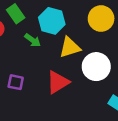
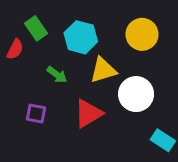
green arrow: (33, 40) -> (57, 75), moved

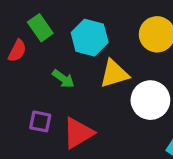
red triangle: (88, 113) -> (78, 133), moved

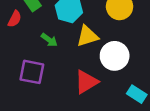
purple square: (40, 121) -> (32, 72), size x1.5
red triangle: (78, 133) -> (86, 82), moved

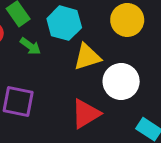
green arrow: (49, 40) -> (30, 46), moved

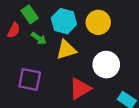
yellow circle: (127, 20) -> (98, 22), moved
yellow triangle: (87, 57) -> (66, 50), moved

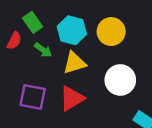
red triangle: (80, 89) -> (72, 98), moved

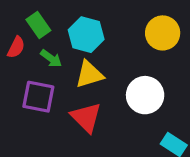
yellow circle: (111, 32) -> (163, 33), moved
purple square: (33, 97) -> (38, 97), moved
red triangle: (72, 98) -> (86, 117), turned -44

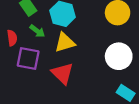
red semicircle: (16, 47) -> (12, 38), moved, turned -35
white circle: (145, 95) -> (119, 56), moved

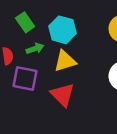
green arrow: (37, 31) -> (35, 49), turned -56

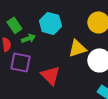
green rectangle: (25, 22) -> (14, 25), moved
yellow triangle: (65, 61) -> (77, 48), moved

